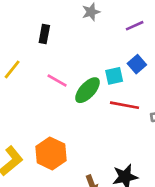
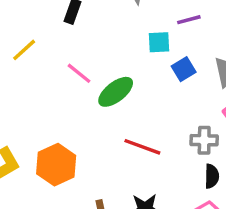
cyan square: (114, 76) -> (159, 42), moved
red line: (124, 105) -> (142, 147), moved

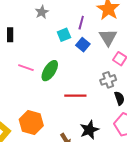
purple line: (189, 20) -> (81, 23), moved, turned -40

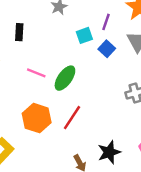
red line: (75, 96) -> (72, 118), moved, turned -60
orange hexagon: (31, 122) -> (37, 118), moved

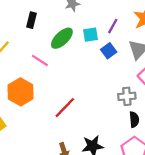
green ellipse: (65, 78) -> (62, 38), moved
orange hexagon: (37, 118) -> (21, 92), moved

